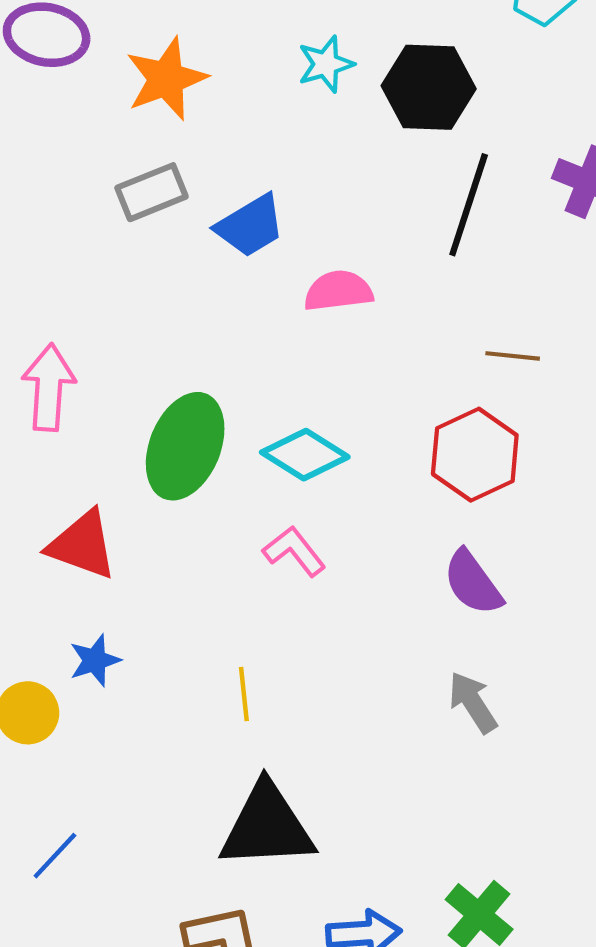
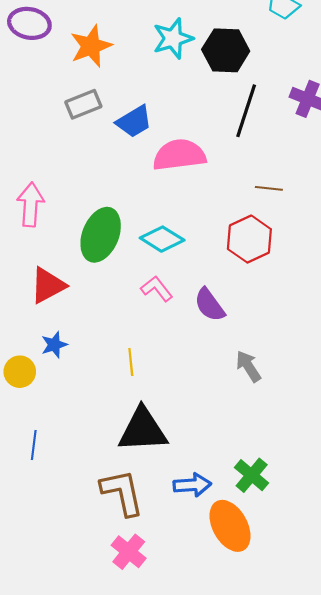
cyan star: (326, 64) -> (173, 38), size x1.4
pink semicircle: (338, 291) -> (179, 155), size x1.5
red triangle: (82, 545) -> (48, 285), turned -48
purple semicircle: (473, 583) -> (210, 305), moved
blue line: (55, 856) -> (34, 445), turned -36

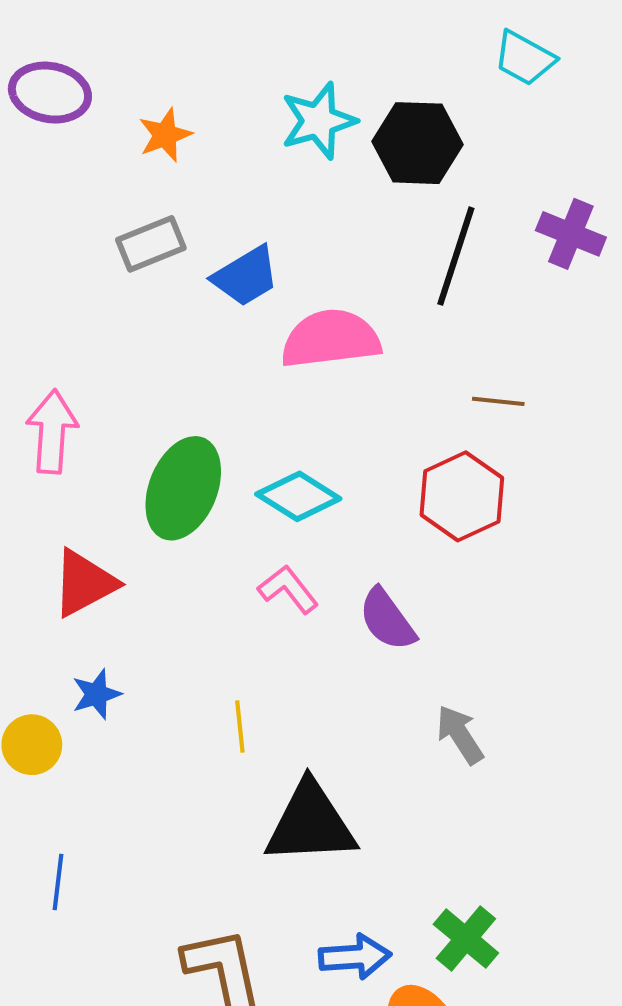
orange star: (91, 46) -> (165, 135), size x0.7
black triangle: (143, 430) -> (310, 823), moved

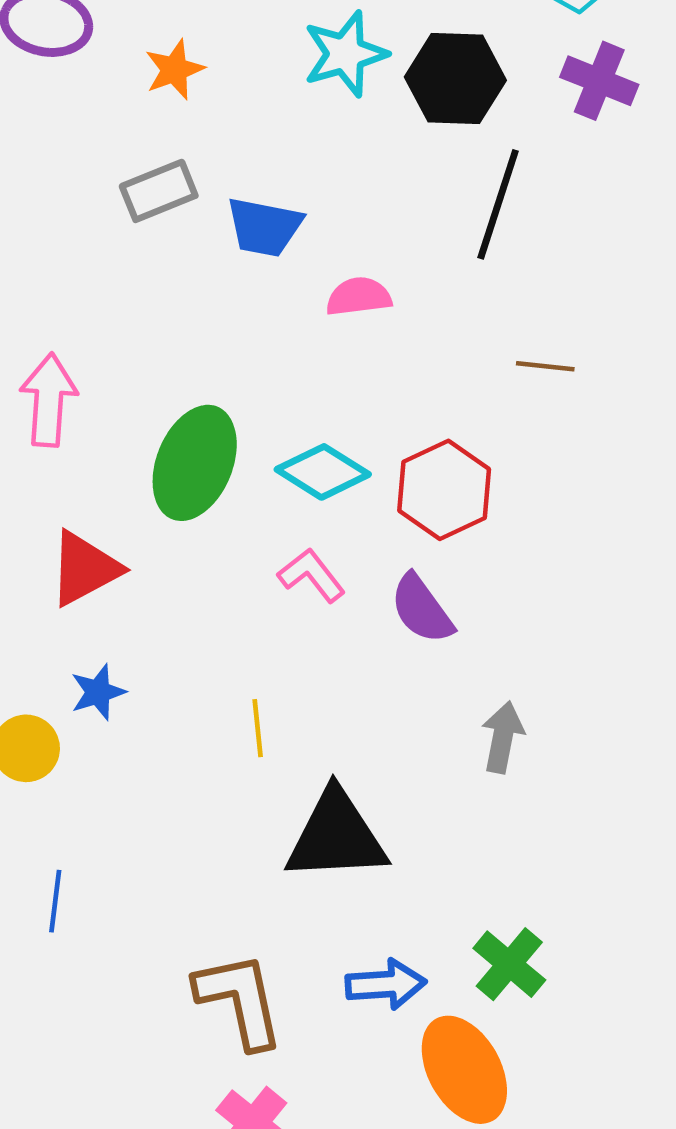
purple cross: (571, 234) -> (599, 81), moved
blue trapezoid: (246, 276) -> (264, 227), turned 42
pink semicircle: (331, 339) -> (359, 297), size x0.6
red hexagon: (462, 496) -> (444, 490), moved
gray arrow: (460, 735) -> (503, 737), turned 44

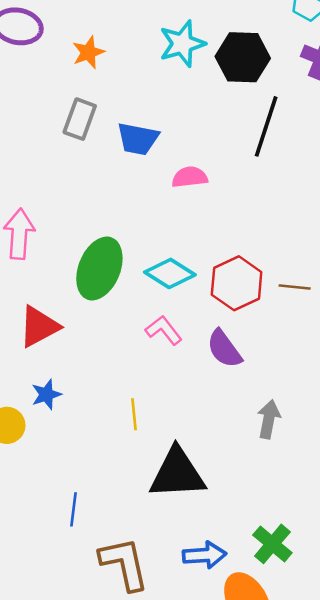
gray rectangle: (159, 191) -> (80, 119), turned -48
brown line: (545, 366) -> (295, 287), moved
blue line: (55, 901) -> (74, 509), moved

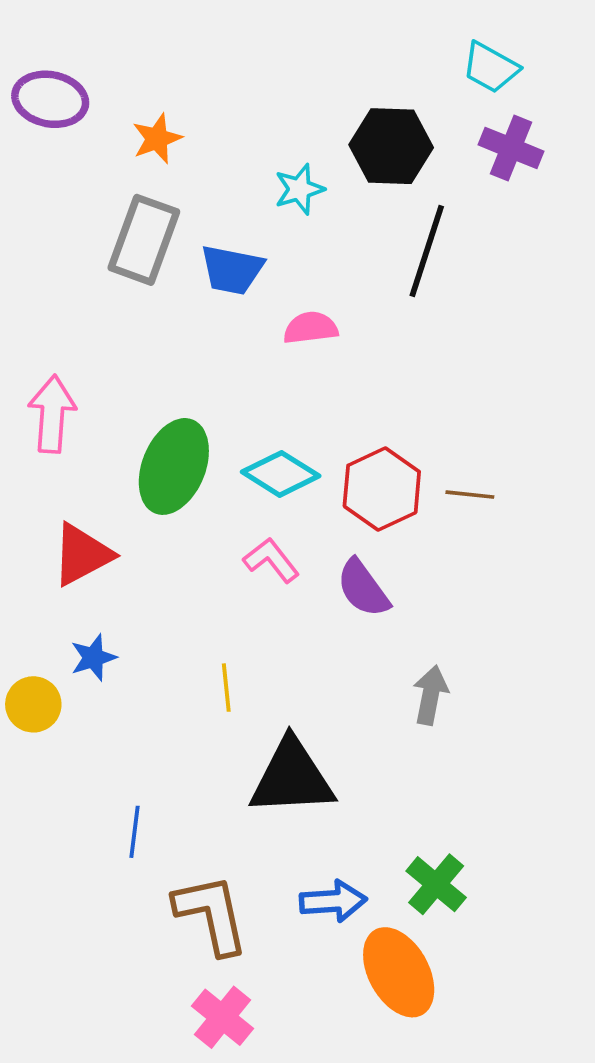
cyan star: (182, 44) -> (299, 189), moved, size x0.7
gray rectangle: (80, 119) -> (144, 240), size x1.4

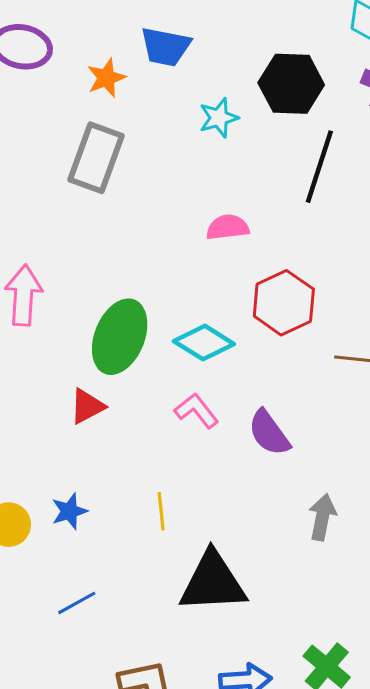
blue trapezoid: (232, 270) -> (165, 47), moved
red hexagon: (382, 489) -> (284, 303), moved
red triangle: (82, 555) -> (87, 406), moved, size x0.7
blue star: (93, 658) -> (69, 511), moved
blue line: (134, 832) -> (77, 603), moved, turned 54

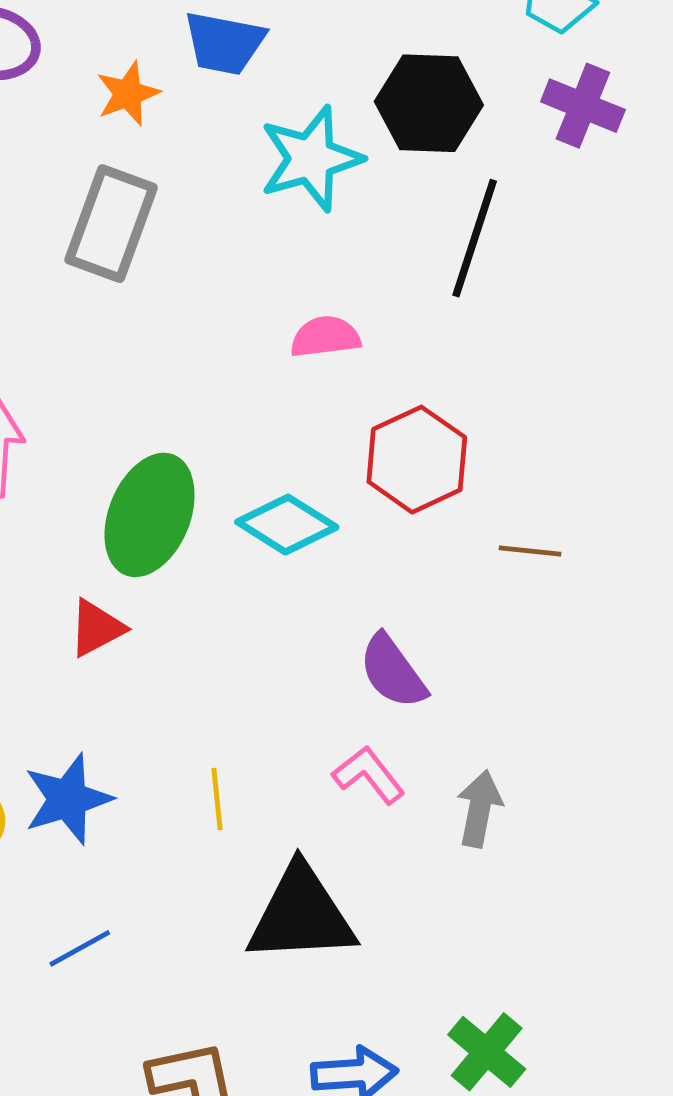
cyan star: (219, 118) -> (311, 159), size x1.6
pink L-shape: (197, 411) -> (369, 775), moved
blue star: (69, 511) -> (68, 799), size x1.5

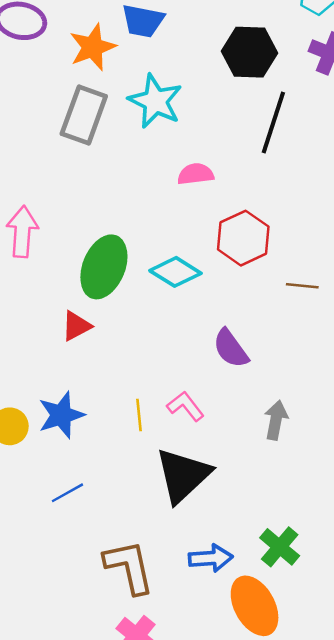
orange star: (128, 94) -> (93, 47), size x1.4
cyan star: (311, 159) -> (155, 101), moved, turned -30
pink L-shape: (369, 775) -> (185, 406), moved
black triangle: (301, 915) -> (183, 475), turned -40

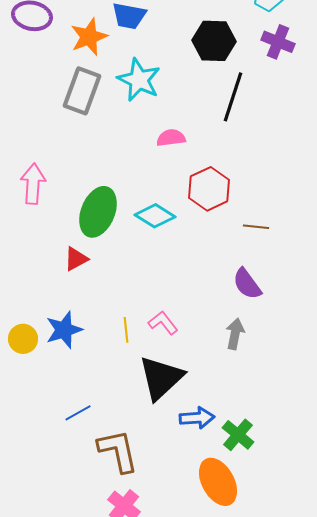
purple semicircle: (231, 348) -> (247, 284), moved
blue line: (67, 493) -> (78, 413), moved
blue arrow: (211, 558) -> (197, 418), moved

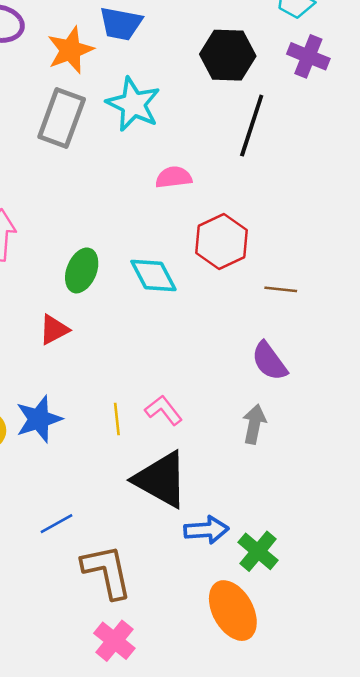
green ellipse: (98, 212) -> (82, 270), size x0.7
cyan diamond: (155, 216) -> (153, 275), turned 30
black triangle: (161, 378) -> (161, 480), turned -48

